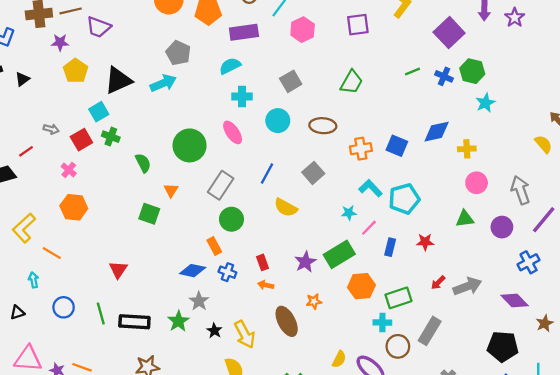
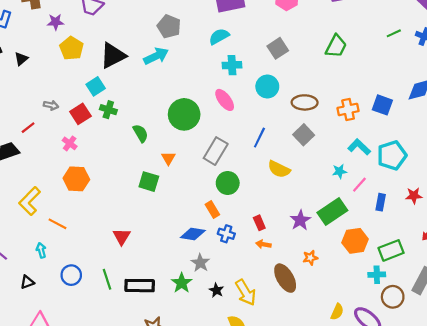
brown ellipse: (323, 126) -> (305, 102), moved

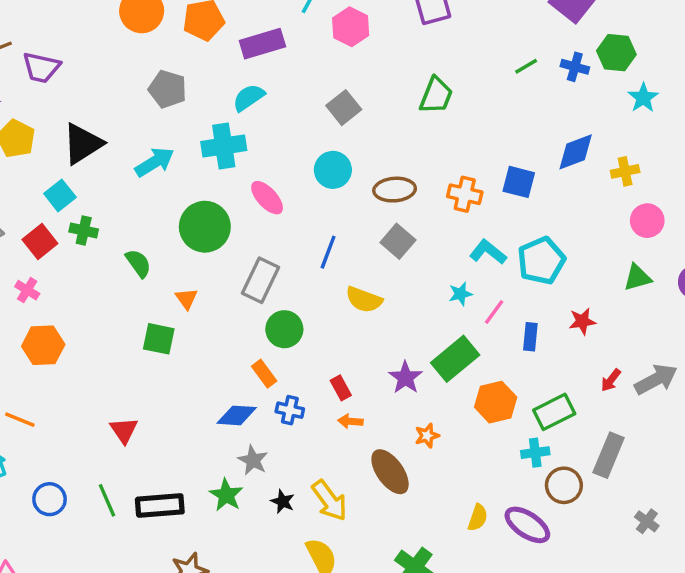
cyan arrow: (156, 56) -> (155, 162), moved
cyan cross: (232, 65) -> (224, 146), moved, size x1.4
orange cross: (348, 109) -> (465, 194), turned 30

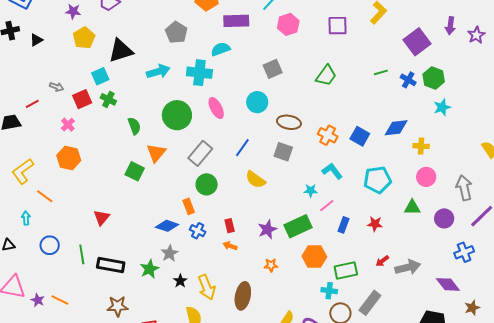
gray square: (398, 241) -> (283, 152), turned -36
cyan pentagon: (541, 261) -> (377, 180), moved
orange triangle: (186, 299) -> (156, 153), size x1.5
brown ellipse: (390, 472) -> (243, 296), moved, turned 32

